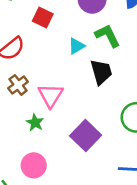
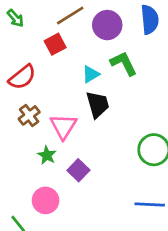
red square: (43, 17) -> (55, 44), turned 36
black trapezoid: (101, 72) -> (98, 104), moved
purple square: (86, 136) -> (78, 170), moved, size x0.7

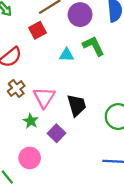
cyan triangle: (91, 74) -> (67, 55), turned 32
black trapezoid: (98, 104) -> (77, 105), moved

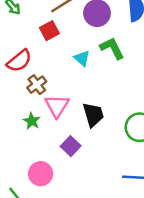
cyan triangle: (67, 55) -> (82, 58), turned 40
brown cross: (16, 89) -> (37, 85), moved
green star: (31, 121) -> (32, 121), moved

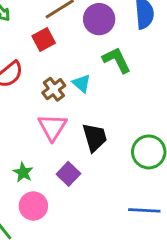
cyan triangle: (82, 58) -> (82, 83), moved
brown cross: (37, 85) -> (54, 89), moved
green star: (32, 121) -> (23, 172), moved

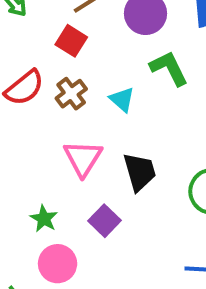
red square: (44, 40) -> (71, 41), turned -30
brown cross: (54, 89) -> (71, 94), moved

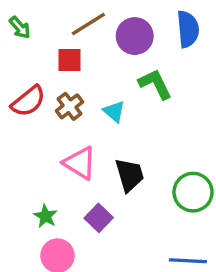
red square: (71, 41) -> (70, 60), turned -32
pink triangle: (83, 158) -> (80, 163), turned -30

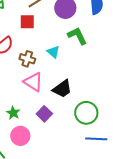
brown cross: (70, 106) -> (27, 59), moved, turned -35
black trapezoid: (130, 175) -> (62, 89), turned 70
green circle: (193, 192) -> (86, 113), moved

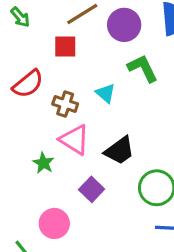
green star: (13, 113) -> (43, 163), moved

